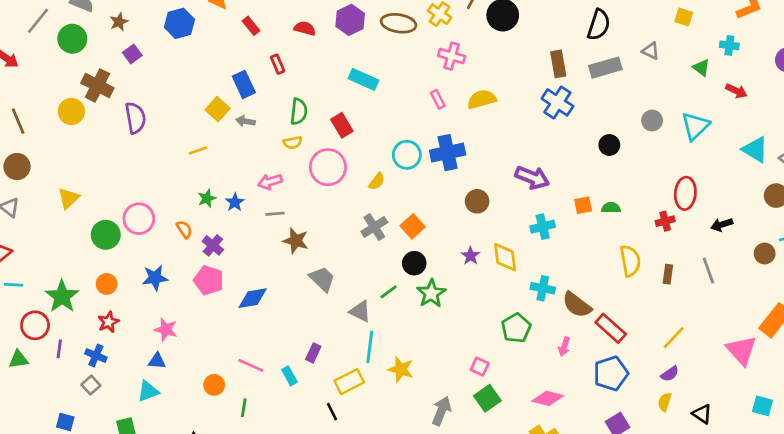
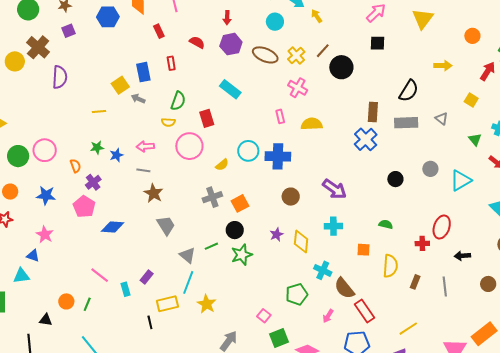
orange square: (583, 205) -> (364, 250), moved
orange circle: (214, 385) -> (66, 301), moved
green square: (487, 398) -> (279, 338), moved

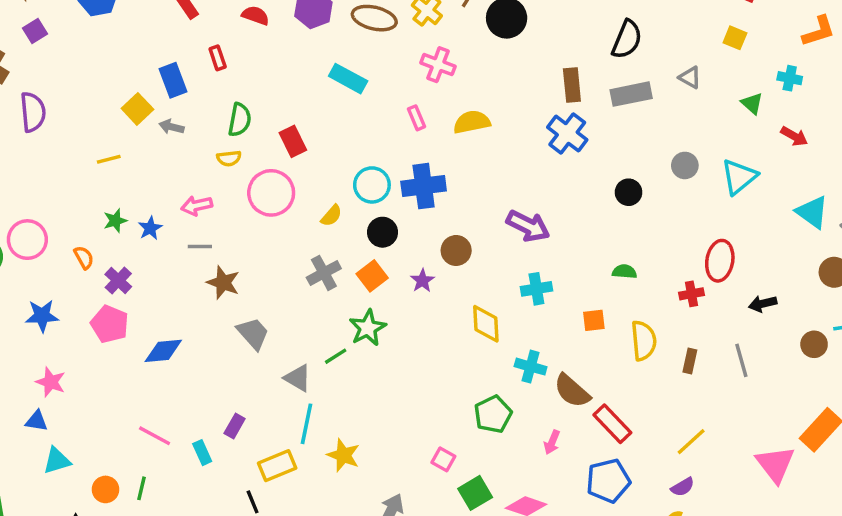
cyan rectangle: (230, 89) -> (348, 79), moved
black circle: (235, 230) -> (383, 232), moved
purple star: (277, 234) -> (422, 281), moved
green star: (242, 255) -> (368, 328), moved
cyan triangle: (21, 276) -> (57, 461), moved

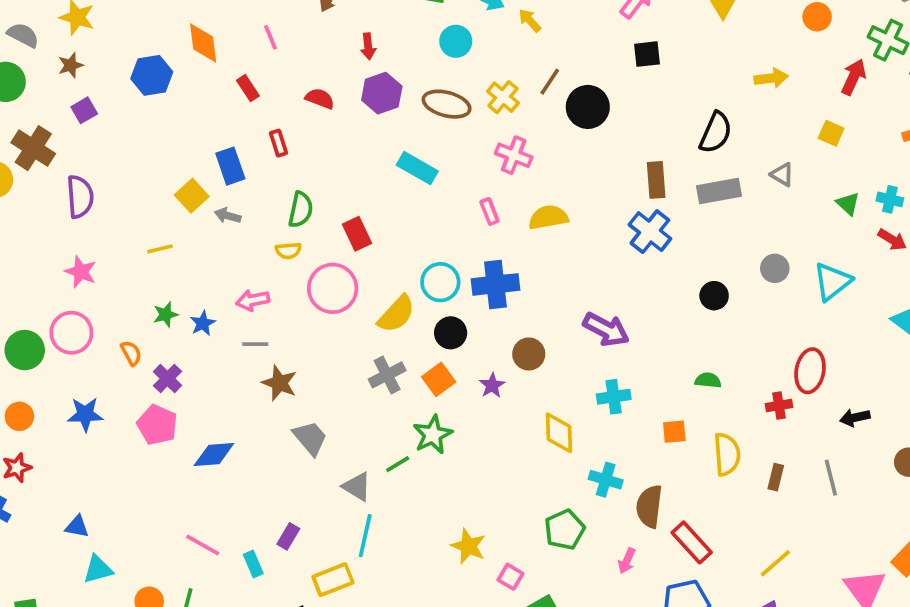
cyan cross: (790, 78) -> (890, 199), moved
yellow semicircle: (331, 216) -> (396, 314), size x1.6
pink star: (51, 382) -> (81, 272), moved
brown semicircle: (572, 391) -> (649, 506), turned 54
yellow star: (343, 455) -> (468, 546), moved

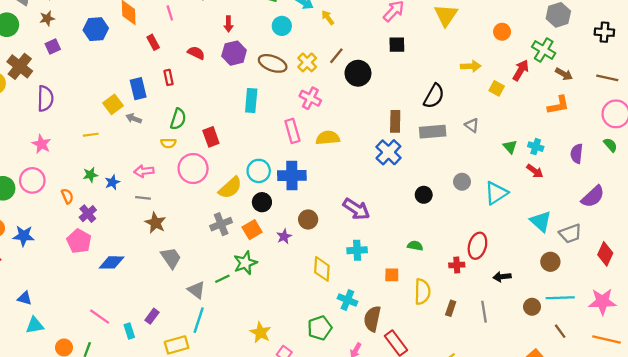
yellow square: (831, 133) -> (497, 88), moved
cyan rectangle: (417, 168) -> (251, 100), turned 60
pink rectangle: (489, 212) -> (292, 131), size x1.5
blue star: (85, 414) -> (24, 236), moved

